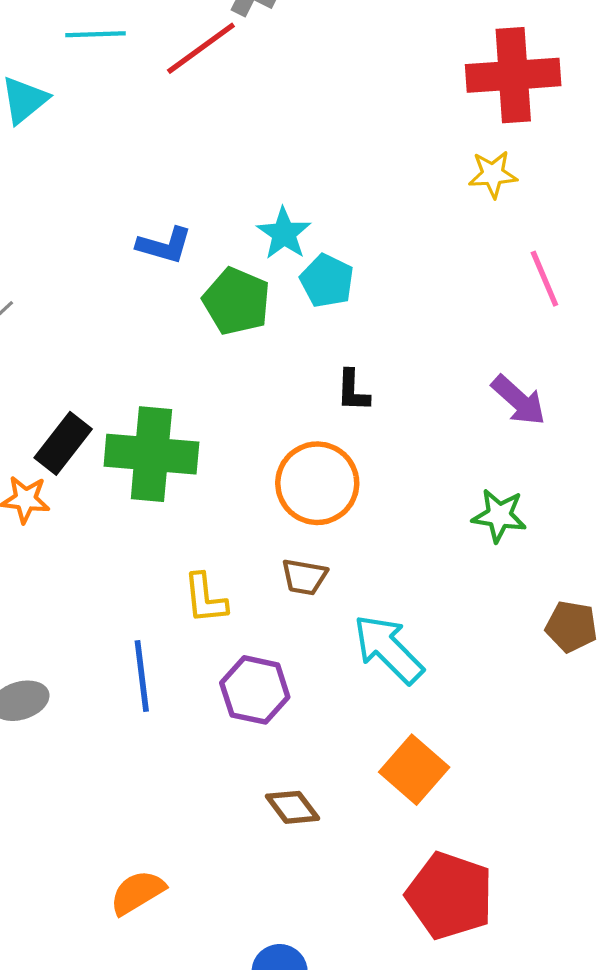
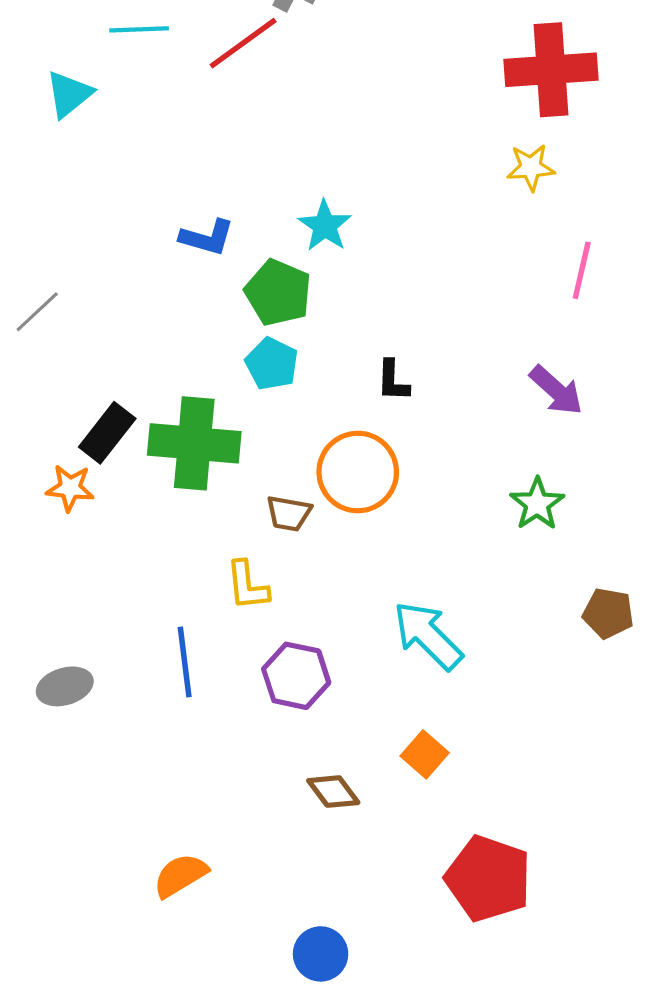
pink line: (544, 279) -> (582, 270), turned 36
cyan pentagon: (327, 281) -> (272, 364), moved
green star: (499, 516) -> (537, 504), turned 30
brown trapezoid: (304, 577) -> (289, 513), moved
orange square: (414, 770) -> (425, 754), moved, size x0.7

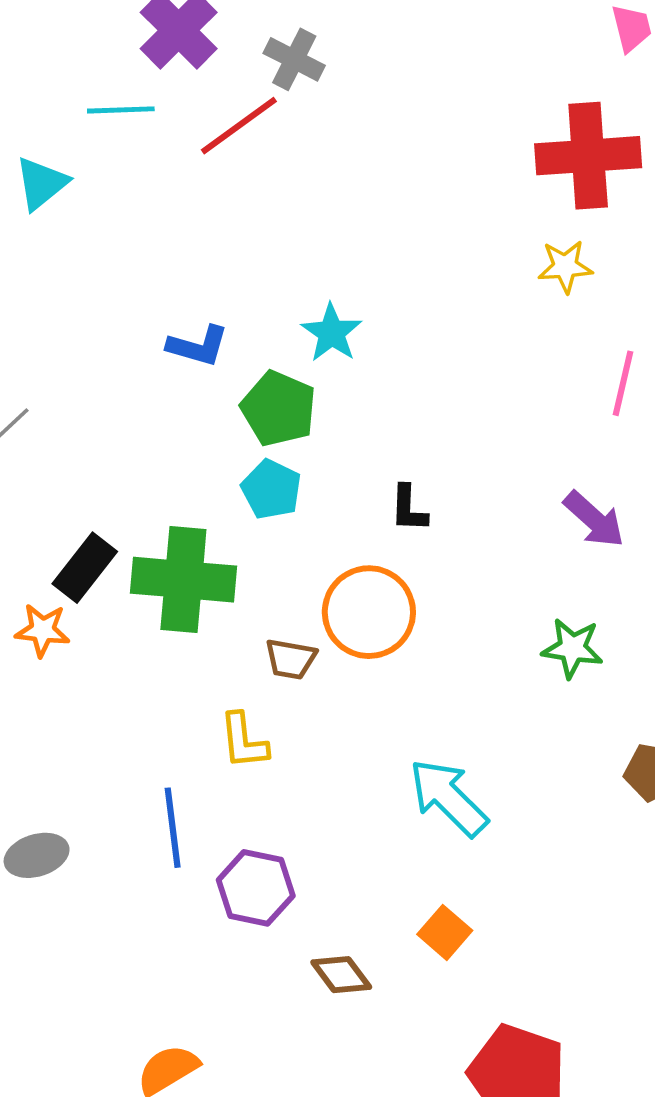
green star: (537, 504) -> (572, 648), turned -30
purple hexagon: (296, 676) -> (256, 888), moved

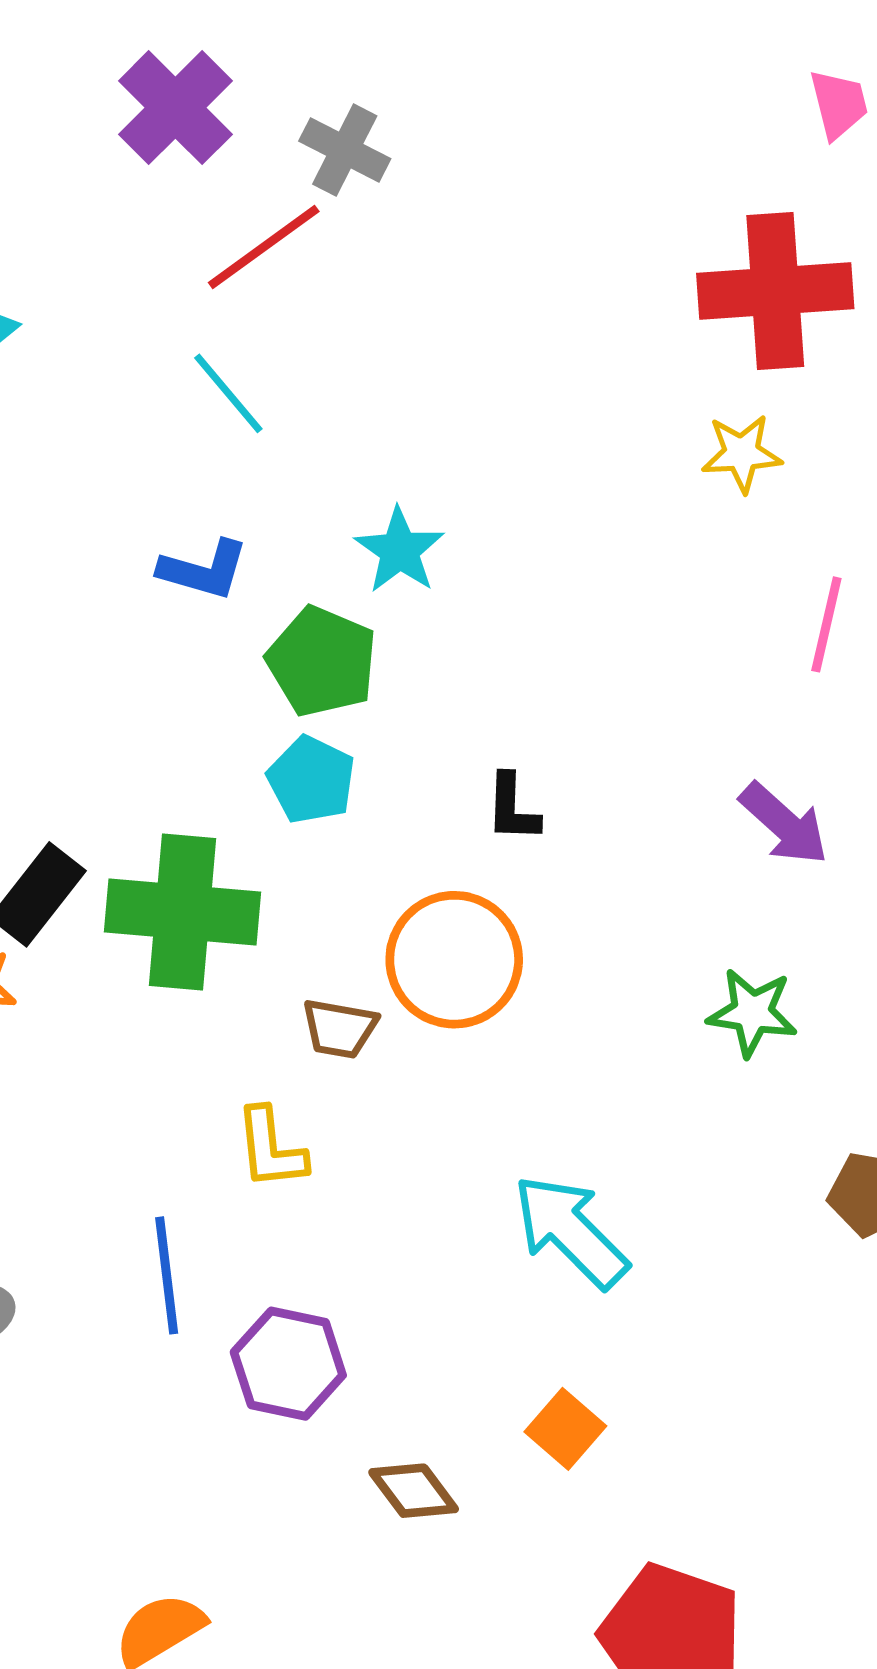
cyan line: (121, 110) -> (228, 393), moved, turned 52

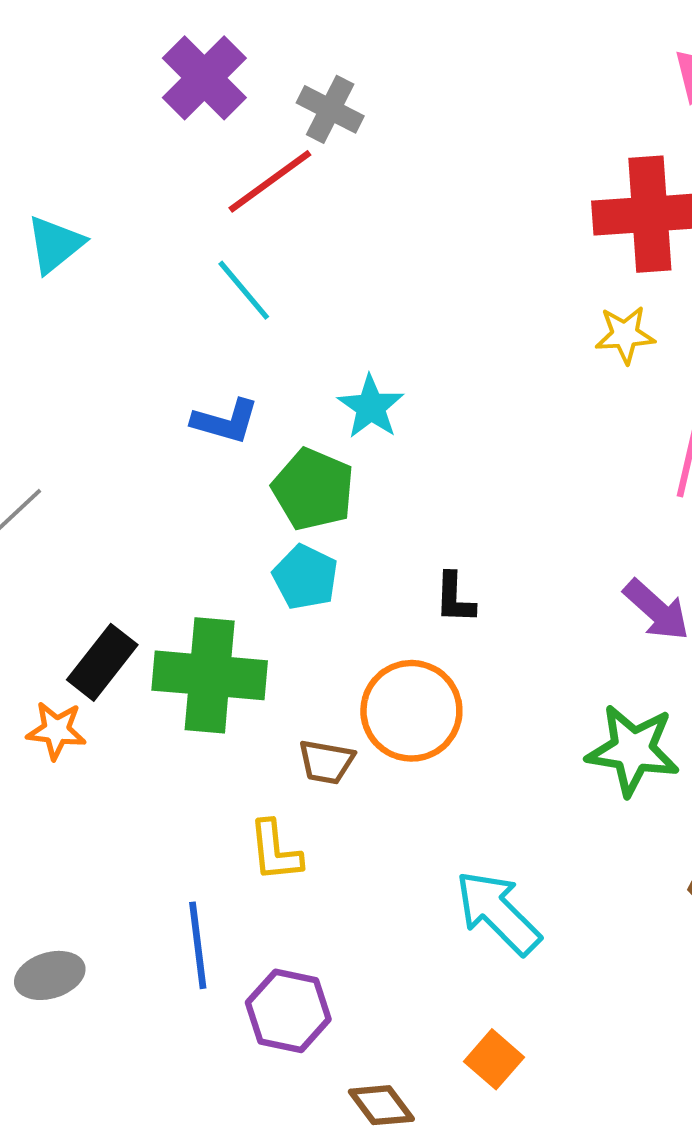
green star: (752, 1013) -> (633, 750), size x1.4

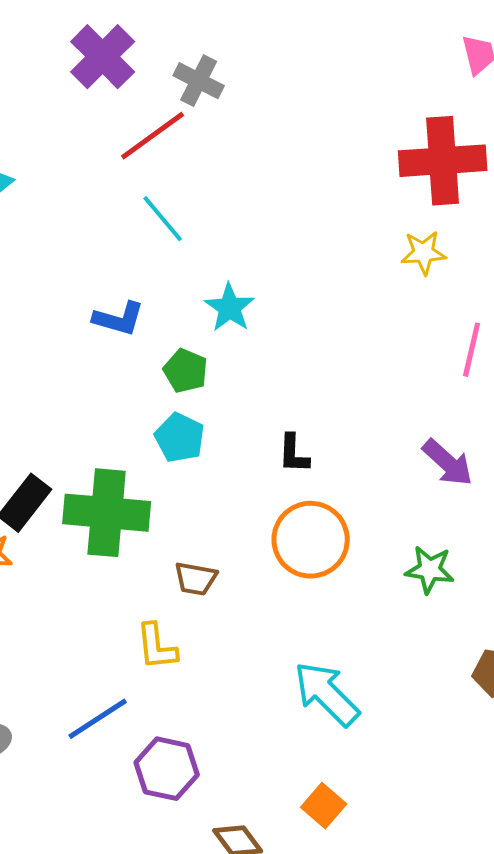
cyan line: (244, 290) -> (163, 219), moved
green pentagon: (313, 489) -> (186, 371), size x0.7
orange circle: (411, 711) -> (311, 540), moved
green star: (633, 750) -> (430, 570), size x0.7
blue line: (198, 945) -> (98, 719), turned 64

